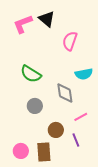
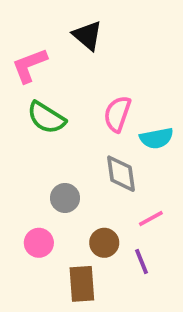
pink L-shape: (23, 24) -> (30, 65), moved
pink semicircle: (70, 41) -> (117, 114), moved
green semicircle: (31, 74) -> (46, 118), moved
pink circle: (21, 151) -> (39, 243), moved

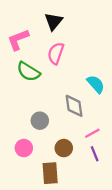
black triangle: (87, 35) -> (54, 21), turned 30
pink semicircle: (117, 114) -> (56, 53), moved
cyan semicircle: (157, 138) -> (96, 84), turned -120
purple line: (142, 261) -> (95, 154), moved

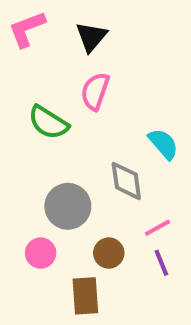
pink L-shape: (18, 40) -> (27, 29), moved
gray circle: (40, 121) -> (68, 206), size x1.5

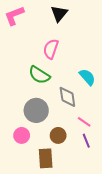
black triangle: (91, 37) -> (59, 13), moved
green semicircle: (48, 123) -> (39, 75), moved
pink line: (157, 228) -> (84, 122), turned 64

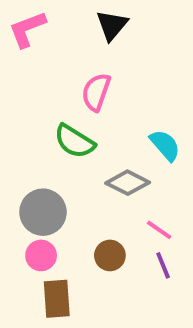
gray diamond: (67, 97) -> (128, 183), turned -55
gray circle: (36, 110) -> (43, 212), moved
brown rectangle: (46, 158) -> (57, 299), moved

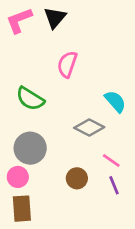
black triangle: (112, 25) -> (55, 18), moved
green semicircle: (74, 141) -> (30, 99), moved
pink circle: (41, 255) -> (18, 177), moved
brown rectangle: (57, 299) -> (22, 209), moved

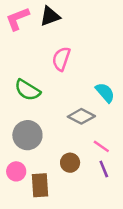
black triangle: (55, 18) -> (50, 16), turned 30
pink circle: (18, 177) -> (16, 171), moved
brown rectangle: (22, 209) -> (40, 185), moved

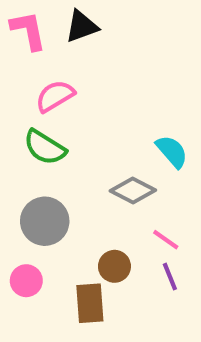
pink L-shape: (17, 19) -> (28, 30), turned 100
pink semicircle: (61, 59) -> (55, 96), moved, turned 40
brown rectangle: (40, 185) -> (90, 303), moved

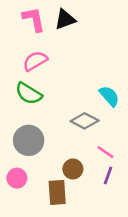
black triangle: (82, 26) -> (65, 19), moved
pink L-shape: (28, 30) -> (34, 19), moved
purple line: (170, 277) -> (108, 175), turned 42

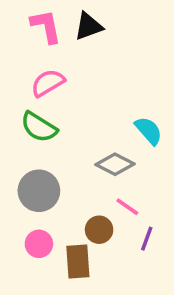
pink line: (105, 152) -> (127, 207), moved
pink circle: (17, 178) -> (39, 244), moved

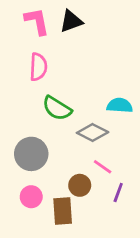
pink semicircle: (48, 83) -> (38, 67), turned 124
green semicircle: (39, 127) -> (57, 108), moved
cyan semicircle: (149, 131) -> (120, 105), turned -45

